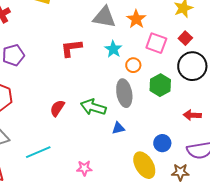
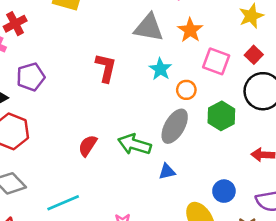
red L-shape: (71, 48) -> (106, 68), turned 110
gray ellipse: (124, 93) -> (175, 126), turned 40

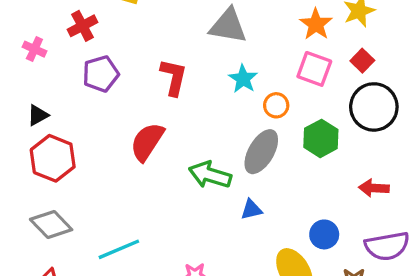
red cross: (15, 24) -> (82, 26), moved
orange star: (190, 30) -> (316, 24), moved
purple pentagon: (31, 77) -> (101, 74), moved
red semicircle: (88, 146) -> (147, 142), moved, size x1.4

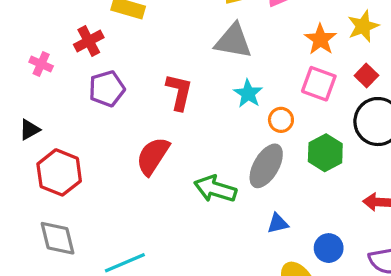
black triangle: (38, 115) -> (30, 130), moved
blue triangle: (251, 210) -> (278, 223), moved
gray diamond: (51, 224) -> (58, 238), turned 30

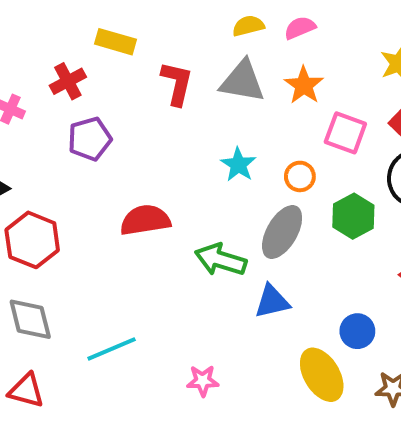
orange star: (320, 39) -> (304, 85), moved
red L-shape: (179, 92) -> (177, 83), moved
cyan star: (248, 94) -> (238, 165), moved
red semicircle: (153, 156) -> (145, 220), turned 48
blue triangle: (278, 223) -> (272, 301), moved, size x1.4

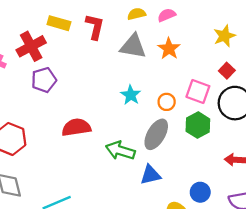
red cross: (68, 81) -> (31, 46), size x1.4
red L-shape: (177, 83) -> (95, 27), moved
pink square: (345, 133) -> (198, 91), moved

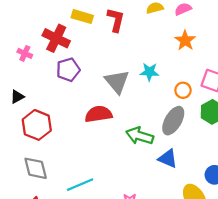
red cross: (31, 46) -> (56, 38), turned -36
gray triangle: (133, 46) -> (117, 82), moved, turned 40
cyan star: (131, 95) -> (149, 72), moved, turned -30
blue triangle: (150, 175) -> (168, 159), turned 36

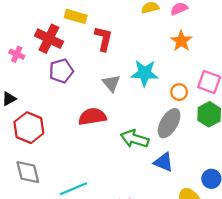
red L-shape: (116, 20) -> (103, 39), moved
cyan star: (149, 72) -> (145, 73), size x1.4
gray triangle: (117, 82) -> (111, 83), size x0.7

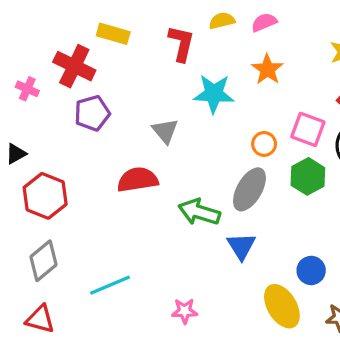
red L-shape: (103, 39) -> (181, 43), moved
cyan star: (145, 73) -> (214, 94), moved
blue triangle: (164, 162) -> (241, 246), turned 35
gray diamond: (28, 172) -> (43, 261), turned 64

